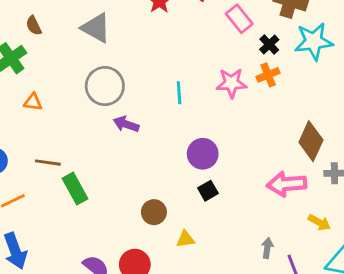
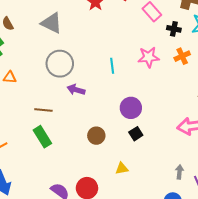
black cross: (269, 45) -> (174, 29), turned -32
orange cross: (268, 75) -> (182, 56), moved
brown line: (48, 163) -> (43, 110), moved
brown circle: (154, 212) -> (96, 136), moved

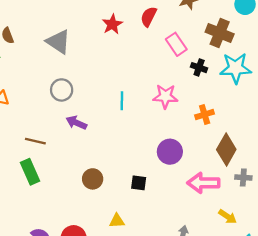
orange cross: (182, 56) -> (205, 115), moved
gray circle: (60, 64) -> (62, 90), size x0.7
purple circle: (131, 108) -> (170, 152), moved
black square: (136, 134) -> (139, 183), turned 32

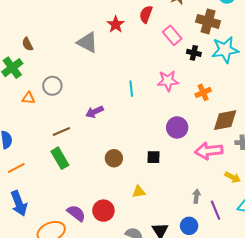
gray triangle: (58, 42) -> (87, 42), moved
gray circle: (62, 90) -> (52, 86), moved
purple arrow: (76, 123) -> (95, 112), turned -42
brown line: (35, 141) -> (61, 131), turned -30
brown diamond: (226, 149) -> (225, 120), turned 56

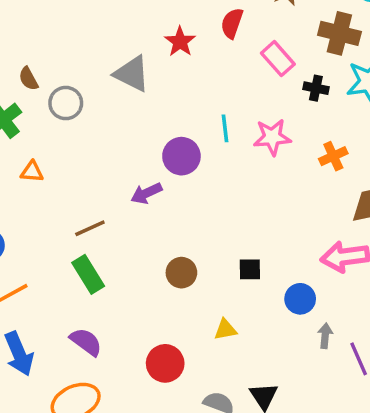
gray circle: (52, 86) -> (66, 103), moved
cyan line: (131, 89) -> (225, 128), moved
purple circle: (177, 127) -> (181, 156), moved
purple semicircle: (76, 213) -> (86, 342), moved
blue circle: (189, 226) -> (300, 299), moved

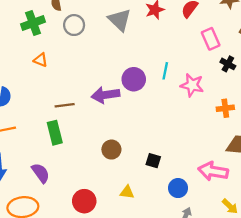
purple arrow: (146, 193) -> (106, 95), size x1.4

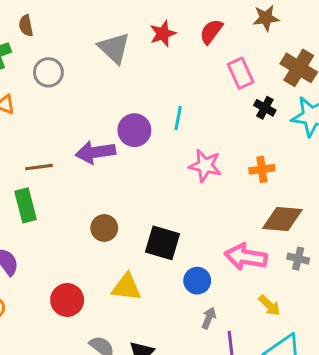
gray circle: (74, 25) -> (48, 72), moved
pink star: (192, 85) -> (205, 166), moved
black square: (153, 161) -> (163, 243), size x1.6
yellow triangle: (127, 192) -> (126, 287), size x1.5

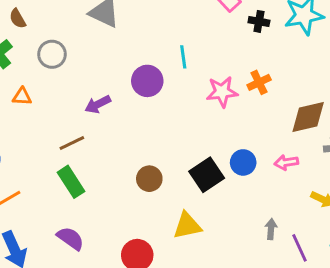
purple arrow: (95, 152) -> (98, 104), moved, size x0.7
orange cross: (262, 169) -> (259, 82), moved
black square: (163, 243) -> (207, 175), turned -32
pink arrow: (246, 257) -> (286, 162), size x0.6
blue circle: (197, 281) -> (243, 162), moved

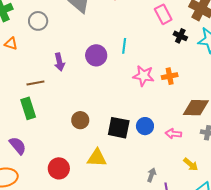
purple arrow: (98, 104) -> (59, 62), turned -90
black square: (207, 175) -> (119, 128), turned 30

